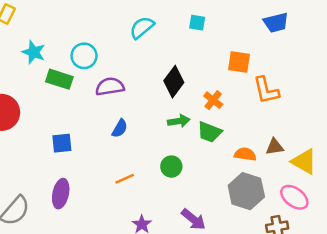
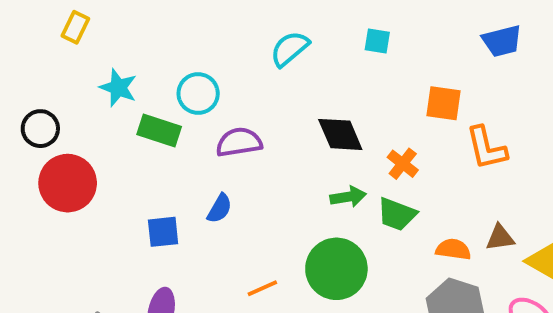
black diamond: (174, 82) -> (340, 134), turned -60
blue semicircle: (120, 128) -> (220, 208), moved
green circle: (171, 167) -> (336, 269), size x1.8

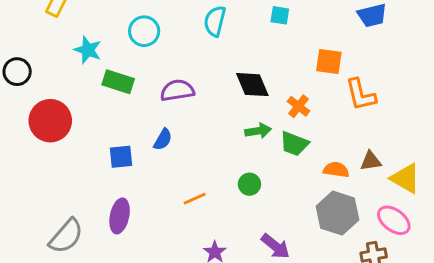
cyan semicircle: (290, 49) -> (215, 21), turned -36
cyan circle: (198, 94) -> (144, 31), moved
black circle: (40, 129) -> (17, 72), moved
green circle: (336, 269) -> (249, 184), size x0.5

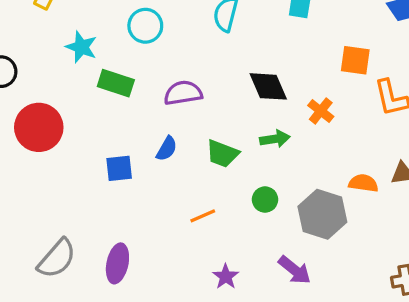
green trapezoid: (294, 144) -> (222, 154), moved
gray hexagon: (338, 213) -> (322, 214), moved
purple ellipse: (120, 216) -> (117, 263), moved

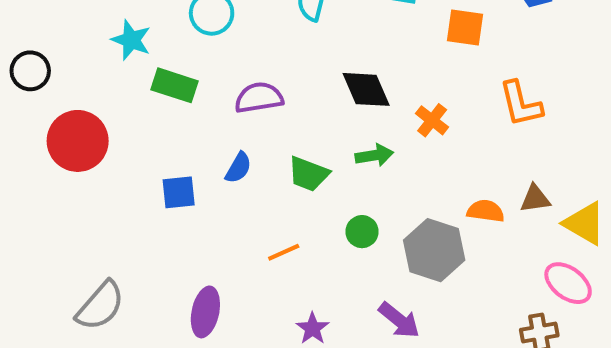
orange square: (355, 60) -> (465, 28), moved
purple ellipse: (117, 263) -> (205, 312), moved

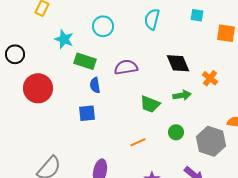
blue semicircle: (238, 168) -> (95, 85), moved, turned 140

